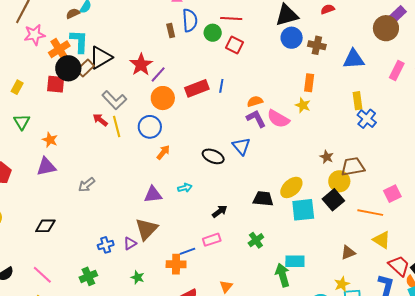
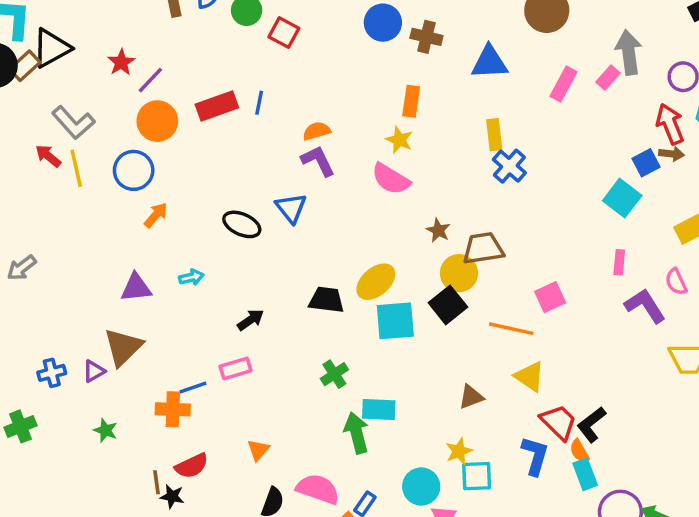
red star: (141, 65) -> (121, 62), size x0.7
pink semicircle: (278, 119) -> (391, 179), moved
green cross: (256, 240) -> (334, 374), moved

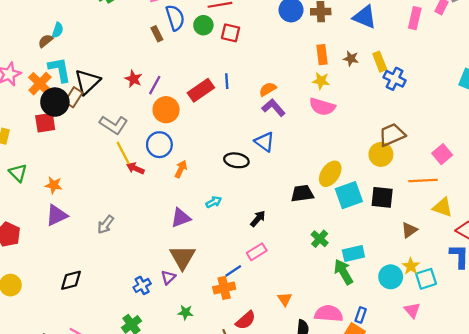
blue triangle: (489, 62) -> (365, 17), turned 40
red arrow: (48, 156) -> (135, 168), moved
brown star: (438, 230) -> (351, 59), moved
black square: (448, 305) -> (382, 197), moved, turned -30
cyan circle: (421, 486) -> (391, 277), moved

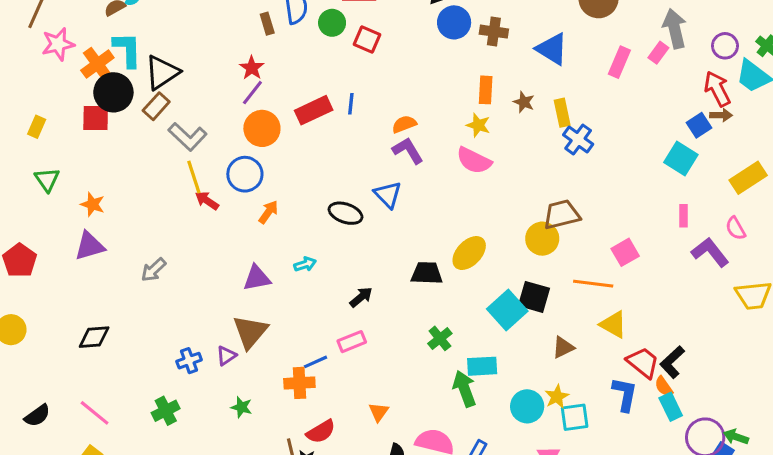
red star: (133, 79) -> (252, 68), moved
brown rectangle: (74, 97) -> (156, 106), moved
cyan square: (349, 195) -> (507, 310), moved, turned -32

